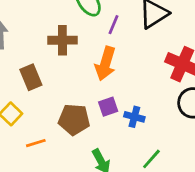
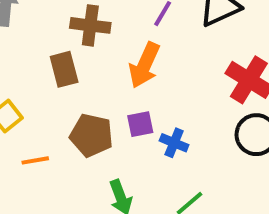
brown rectangle: (31, 77) -> (64, 69), moved

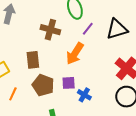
brown rectangle: (64, 69) -> (33, 60), moved
orange line: (35, 160) -> (13, 94), turned -64

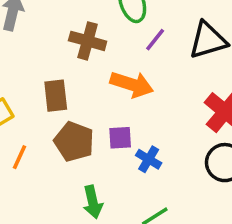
orange arrow: (75, 54) -> (132, 84), turned -105

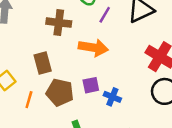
orange line: (19, 157) -> (29, 100), moved

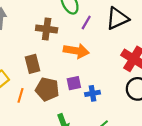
blue cross: (112, 97) -> (92, 93), turned -32

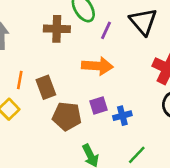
black triangle: (117, 18) -> (143, 22), turned -40
brown cross: (47, 29) -> (57, 29), moved
orange line: (20, 95) -> (20, 80), moved

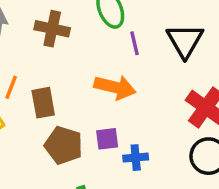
brown cross: (57, 29) -> (52, 29), moved
purple line: (106, 30) -> (134, 43), turned -48

